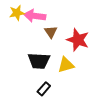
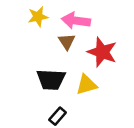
yellow star: (17, 13) -> (38, 17), moved
pink arrow: (35, 16) -> (76, 21), moved

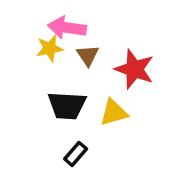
yellow star: (38, 17) -> (50, 48), moved
pink arrow: (76, 21) -> (67, 28), moved

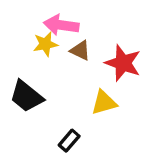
brown triangle: (88, 55) -> (80, 50), turned -30
black trapezoid: (67, 106) -> (26, 96), moved, turned 36

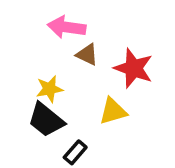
yellow star: (45, 44) -> (49, 89), moved
black trapezoid: (26, 96) -> (46, 120), moved

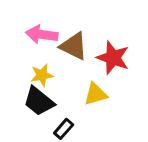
pink arrow: (67, 27) -> (42, 34), moved
brown triangle: (87, 55) -> (74, 46), size x1.5

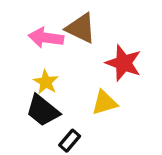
brown triangle: (74, 46) -> (81, 28), moved
yellow star: (42, 75) -> (46, 82), turned -30

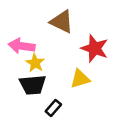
pink arrow: (46, 38) -> (22, 46), moved
black trapezoid: (43, 111) -> (33, 85), turned -44

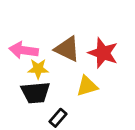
brown triangle: (62, 22) -> (67, 49), moved
yellow star: (35, 63) -> (38, 69), turned -30

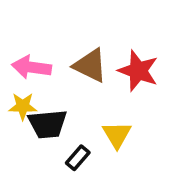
yellow star: (38, 69) -> (23, 106), moved
yellow triangle: (87, 86) -> (117, 135), moved, turned -45

